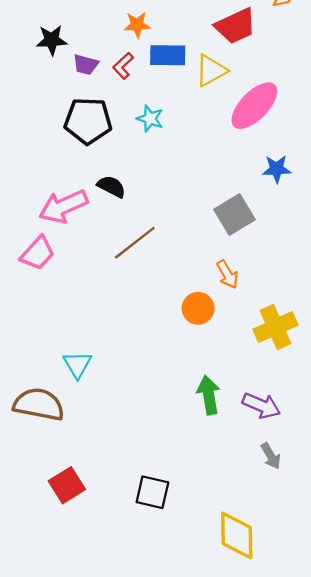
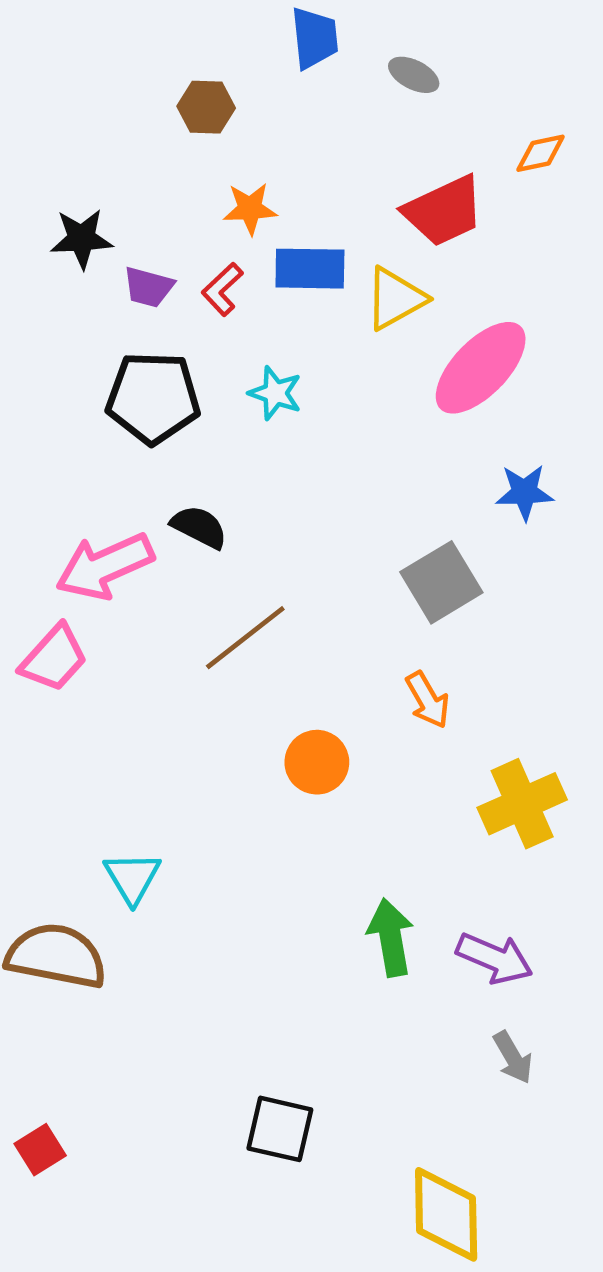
orange circle: (198, 308) -> (317, 762), moved
red square: (67, 485) -> (40, 1150), moved, size x0.7

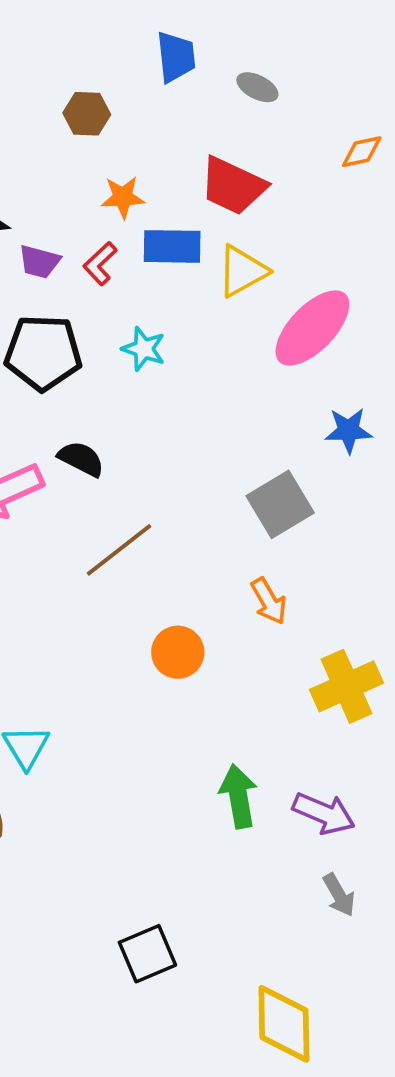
red trapezoid: (444, 211) -> (233, 186), moved, turned 50
black square: (280, 1129) -> (147, 954), turned -36

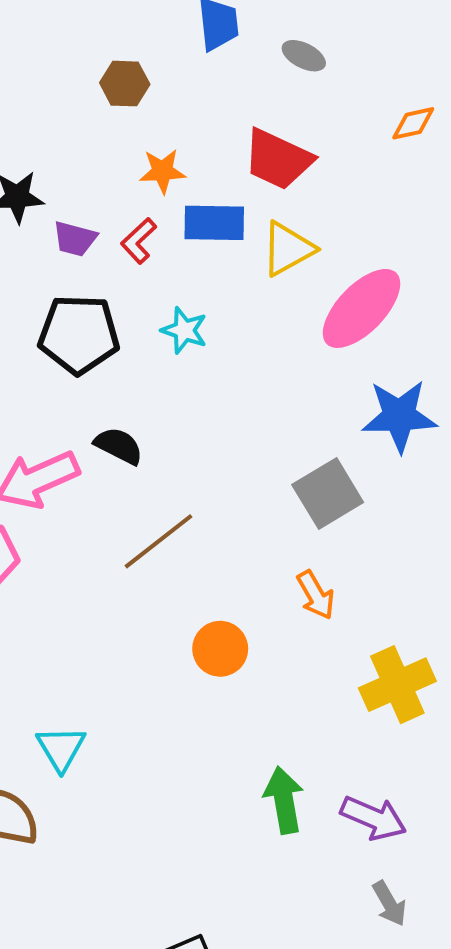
blue star: (348, 430) -> (399, 416), size x1.5

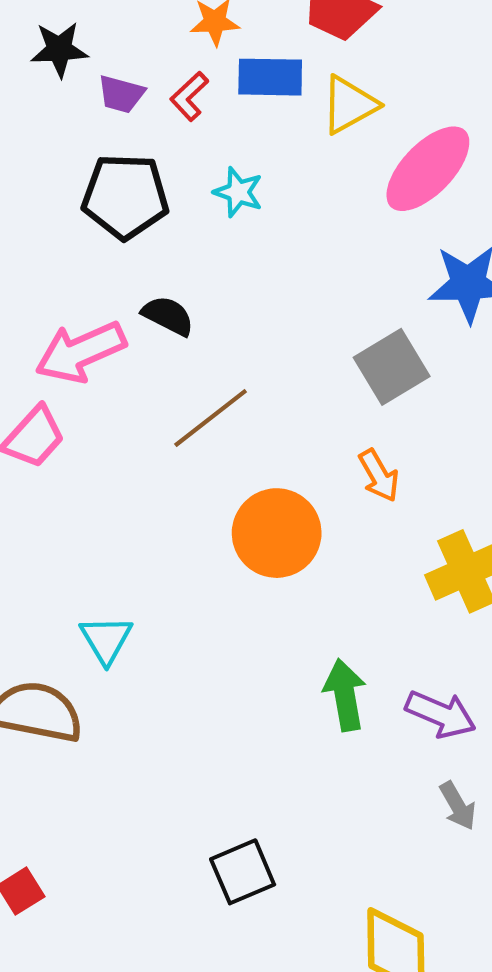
orange circle: (220, 649) -> (277, 533), size x1.5

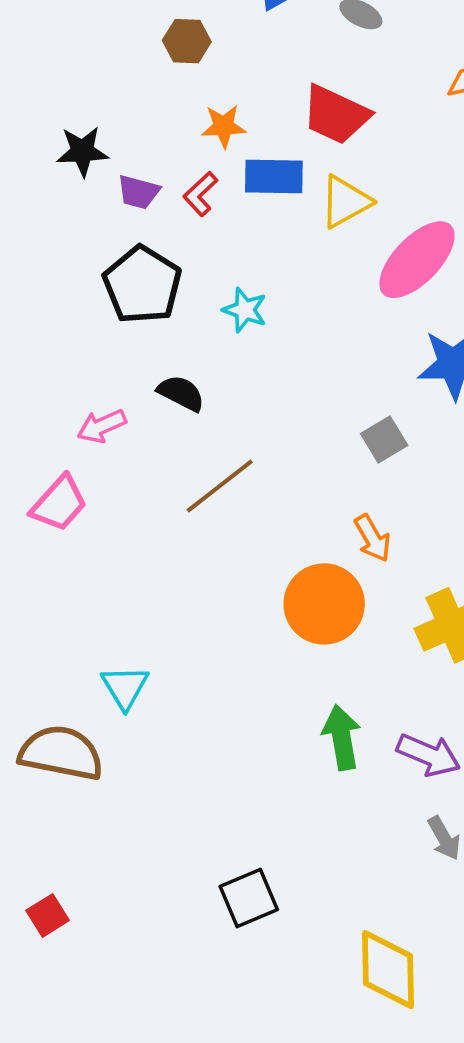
cyan star: (238, 192) -> (245, 310), moved
black pentagon: (125, 196) -> (142, 285), turned 30
pink arrow: (81, 352) -> (102, 426), size x0.6
gray square: (392, 367) -> (384, 440), size x0.7
orange circle: (277, 533) -> (324, 604), moved

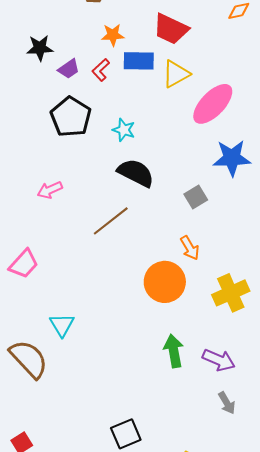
purple trapezoid: (138, 192) -> (69, 69), turned -50
black semicircle: (181, 393) -> (136, 173), moved, size x1.5
pink trapezoid: (59, 503) -> (24, 264), moved
brown semicircle: (61, 753) -> (29, 359), turned 36

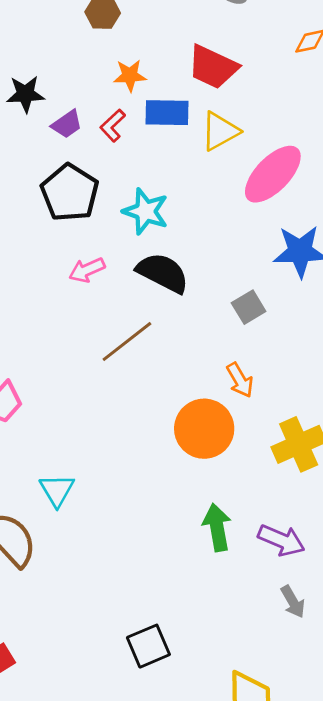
cyan star: (124, 130) -> (146, 211), size x1.4
pink arrow: (50, 190) -> (87, 270), moved

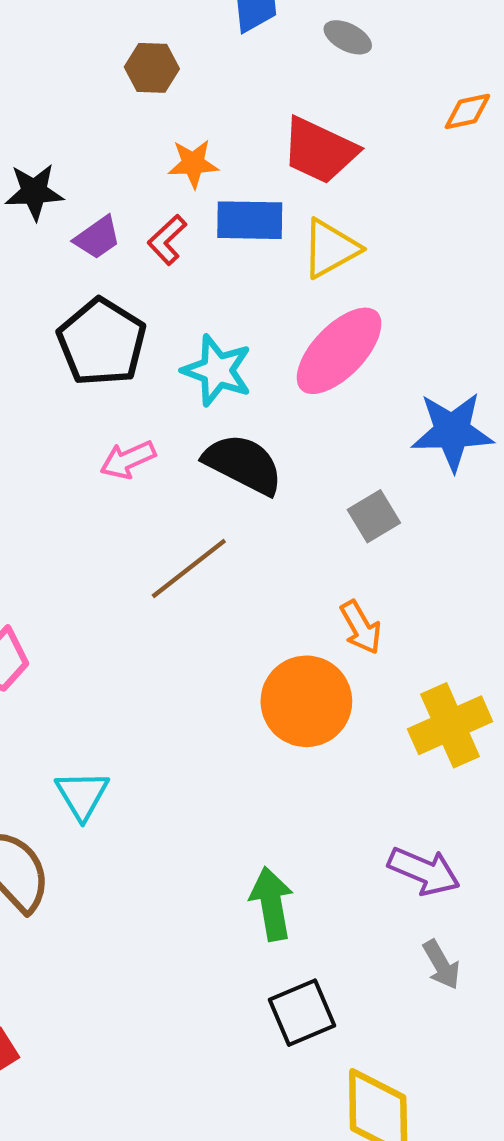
pink ellipse: (273, 174) -> (339, 351), moved
green arrow: (217, 527) -> (272, 904), moved
black square: (148, 646) -> (302, 1013), moved

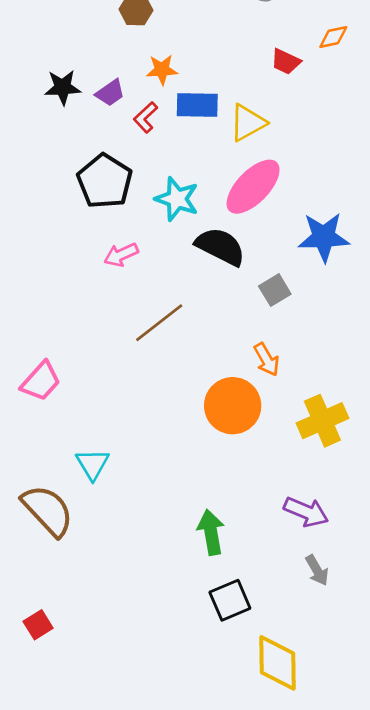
red trapezoid: (319, 151) -> (286, 62), moved, size x0.6
purple trapezoid: (97, 238) -> (110, 93), moved
black semicircle: (243, 464) -> (220, 247), moved

